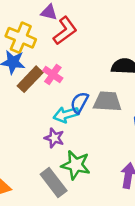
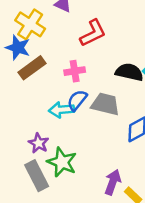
red L-shape: (65, 31) -> (93, 33), moved
pink cross: (53, 74) -> (75, 71), moved, turned 36
purple star: (54, 138) -> (38, 143), moved

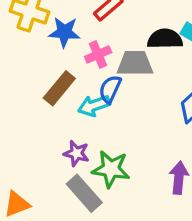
blue star: (18, 48) -> (64, 32), moved
brown rectangle: (32, 68) -> (59, 88), moved
gray trapezoid: (105, 104) -> (135, 63), moved

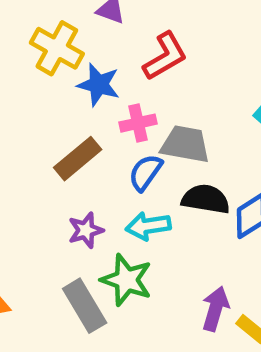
black semicircle: (165, 39) -> (206, 199), moved
cyan arrow: (94, 106) -> (148, 226), moved
purple star: (76, 153) -> (86, 230), moved, turned 30

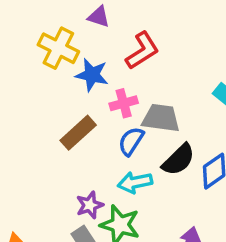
black semicircle: (206, 199) -> (178, 160), turned 129
purple star: (86, 230) -> (90, 205), moved

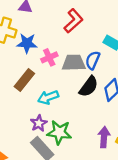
red L-shape: (142, 51) -> (73, 21), moved
blue semicircle: (131, 141) -> (93, 60), moved
cyan arrow: (135, 182) -> (48, 97), moved

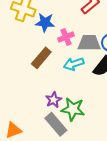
cyan arrow: (48, 97) -> (74, 64), moved

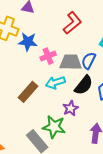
brown rectangle: (41, 58) -> (28, 92), moved
purple star: (54, 100) -> (71, 108), moved

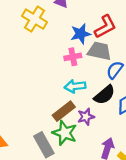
blue star: (28, 42) -> (81, 34), moved, turned -30
gray trapezoid: (71, 62) -> (99, 51), moved
brown rectangle: (28, 92) -> (64, 111), moved

